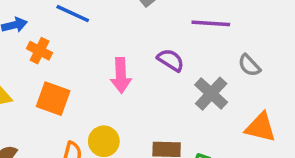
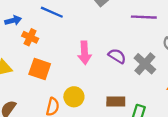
purple semicircle: (171, 60) -> (117, 56), moved

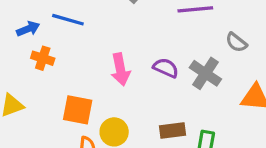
blue arrow: (13, 20) -> (28, 29), moved
orange square: (40, 69) -> (78, 110), moved

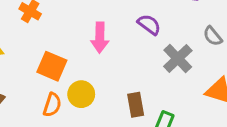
purple semicircle: (166, 68) -> (149, 24), moved
brown rectangle: (173, 131) -> (136, 105), turned 75

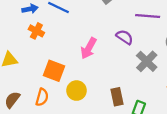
pink arrow: (100, 38) -> (89, 48), turned 30
orange semicircle: (52, 105) -> (42, 97), moved

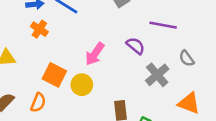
yellow circle: (77, 91) -> (82, 85), moved

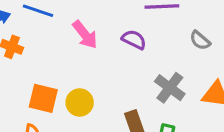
pink arrow: (95, 54) -> (85, 35), moved, turned -60
gray cross: (157, 75) -> (170, 88), moved

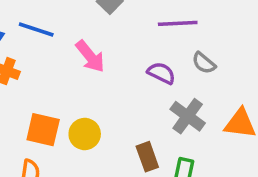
purple semicircle: (134, 40) -> (161, 73), moved
gray semicircle: (200, 40) -> (204, 63), moved

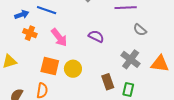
pink arrow: (90, 56) -> (59, 37), moved
purple semicircle: (161, 73) -> (96, 36), moved

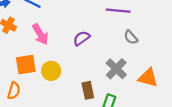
purple semicircle: (96, 36) -> (81, 38), turned -70
orange square: (50, 66) -> (26, 65), turned -30

